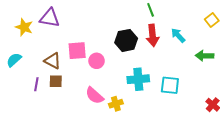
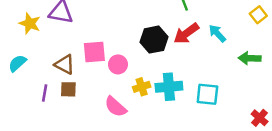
red arrow: (153, 35) -> (186, 33), turned 60
yellow cross: (116, 104) -> (142, 87), moved

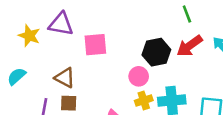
pink square: (94, 52) -> (95, 45), moved
pink circle: (118, 64) -> (139, 76), moved

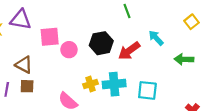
red arrow: (190, 46) -> (129, 51), moved
pink circle: (139, 76) -> (69, 50), moved

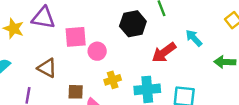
black hexagon: (101, 43) -> (133, 24), moved
yellow cross: (90, 84) -> (113, 80), moved
brown square: (27, 86) -> (76, 92), moved

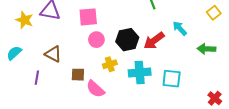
black hexagon: (133, 24) -> (127, 40), moved
pink square: (76, 37) -> (88, 17), moved

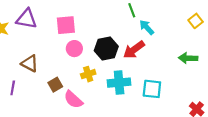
cyan arrow: (180, 28) -> (147, 27), moved
brown square: (78, 75) -> (55, 85), turned -32

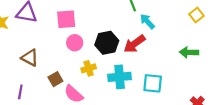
purple line: (13, 88) -> (20, 92), moved

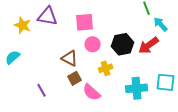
brown triangle: (30, 58) -> (70, 58), moved
cyan cross: (120, 77) -> (137, 88), moved
purple line: (20, 92) -> (42, 90), turned -40

